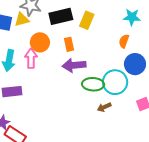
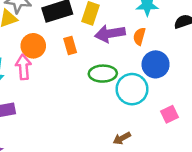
purple arrow: (74, 65) -> (110, 34), moved
green ellipse: (93, 84) -> (103, 74), moved
brown arrow: (104, 107) -> (122, 138), moved

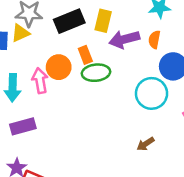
orange circle: (33, 46) -> (59, 67), moved
green ellipse: (103, 74) -> (96, 73), moved

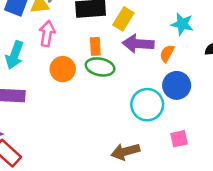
orange circle: (59, 67) -> (63, 69), moved
pink arrow: (40, 81) -> (47, 34), moved
brown arrow: (146, 144) -> (125, 152), size x1.5

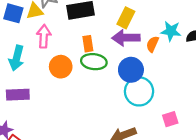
yellow rectangle: (123, 19) -> (126, 18), moved
cyan star: (182, 24) -> (171, 31), moved
blue circle: (177, 85) -> (131, 70), moved

